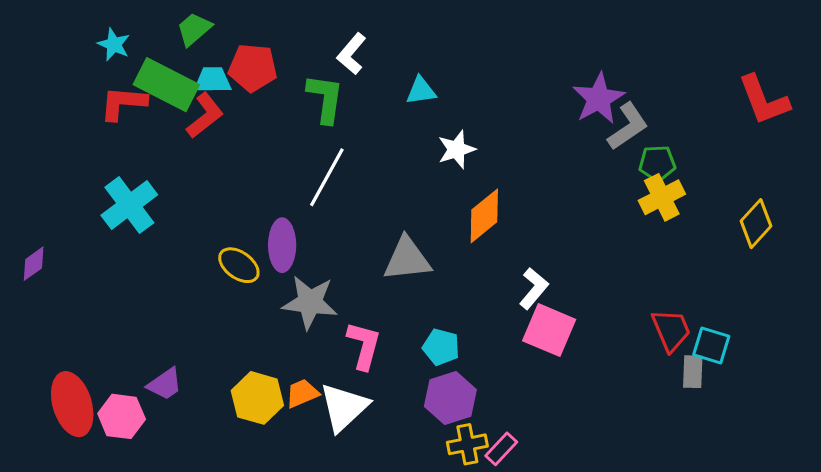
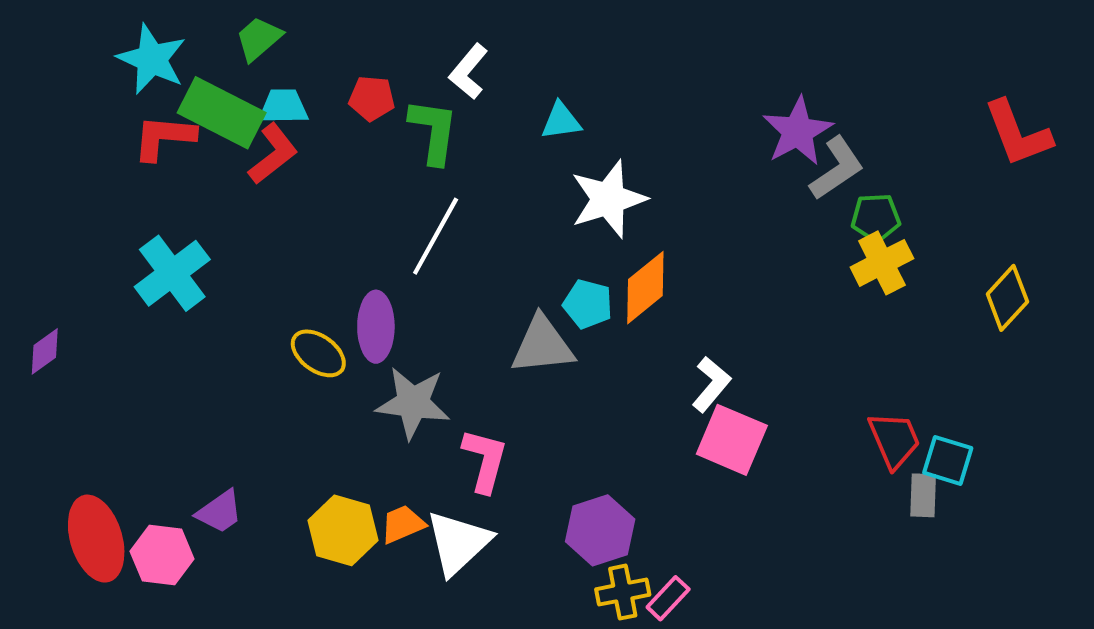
cyan star: (114, 44) -> (152, 59), size x1.6
red pentagon: (253, 68) -> (372, 98), moved, size x0.7
white star: (457, 149) -> (608, 199), size x1.5
cyan pentagon: (441, 347) -> (588, 304), moved

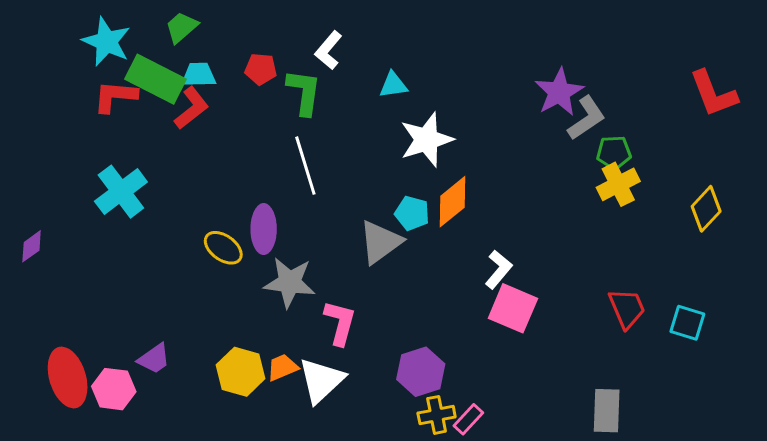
white line: (436, 236) -> (305, 166), turned -46
gray triangle: (543, 345) -> (380, 242), turned -30
cyan square: (948, 460) -> (687, 323), moved
gray rectangle: (923, 495) -> (607, 411), moved, size x1.4

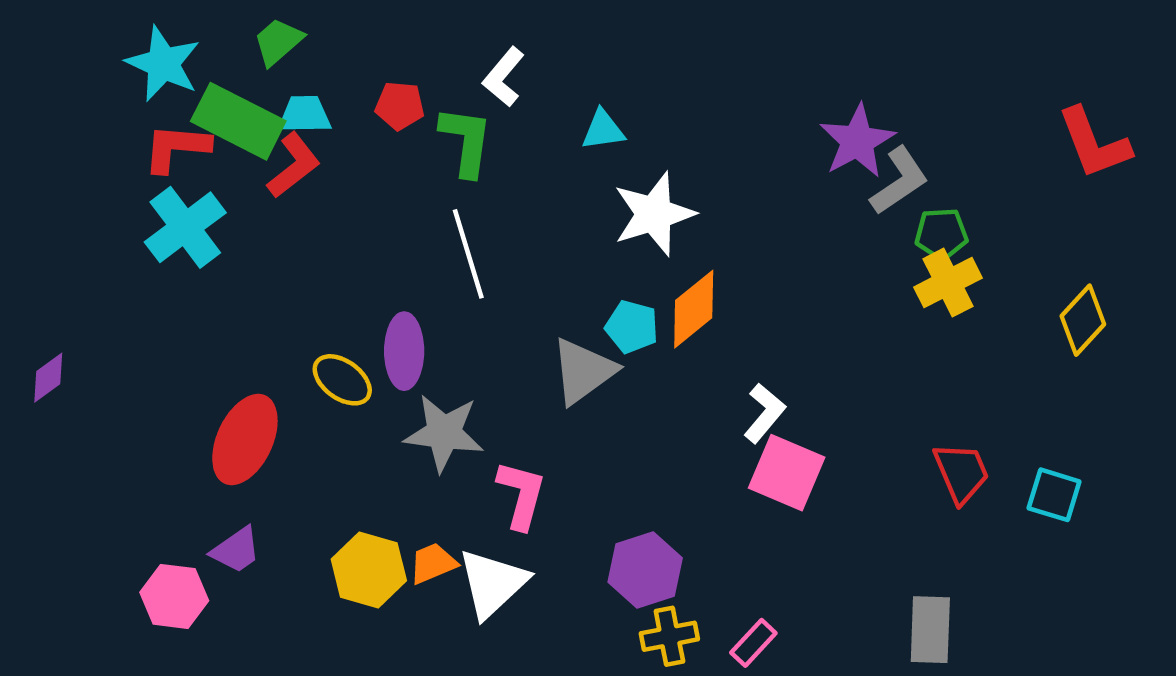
cyan cross: (121, 192) -> (185, 227), moved
red ellipse: (68, 377) -> (245, 440), moved, turned 42
pink rectangle: (468, 419) -> (753, 643), moved

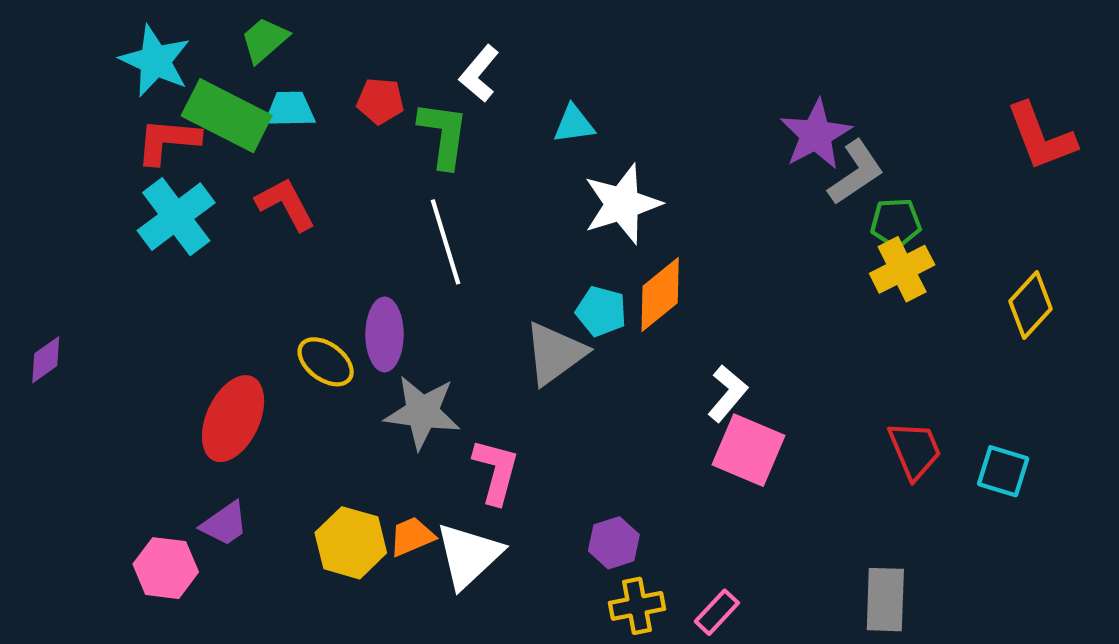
red L-shape: (294, 165) -> (286, 204), moved, turned -80
purple hexagon: (645, 570) -> (614, 543), size x0.7

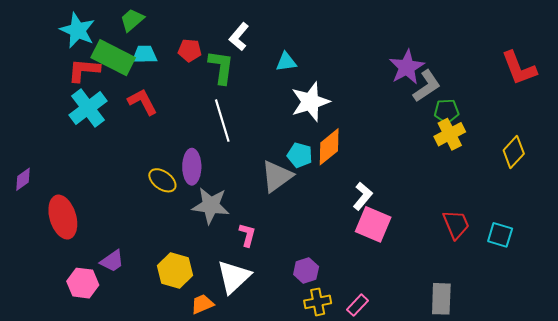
red ellipse: (233, 419) -> (63, 217), moved, turned -42
pink L-shape: (496, 471) -> (247, 235), size x0.7
orange trapezoid: (412, 536) -> (202, 304), moved

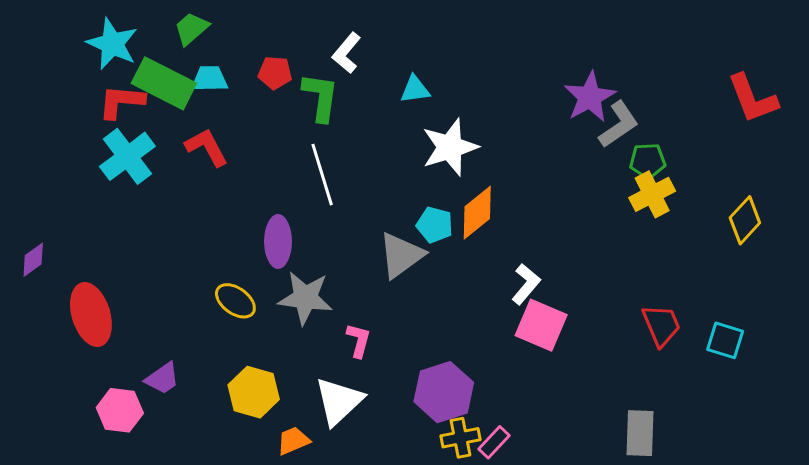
yellow ellipse: (162, 180) -> (235, 301), moved
purple hexagon: (306, 271) -> (444, 392), size x1.6
pink rectangle: (357, 305) -> (494, 442), moved

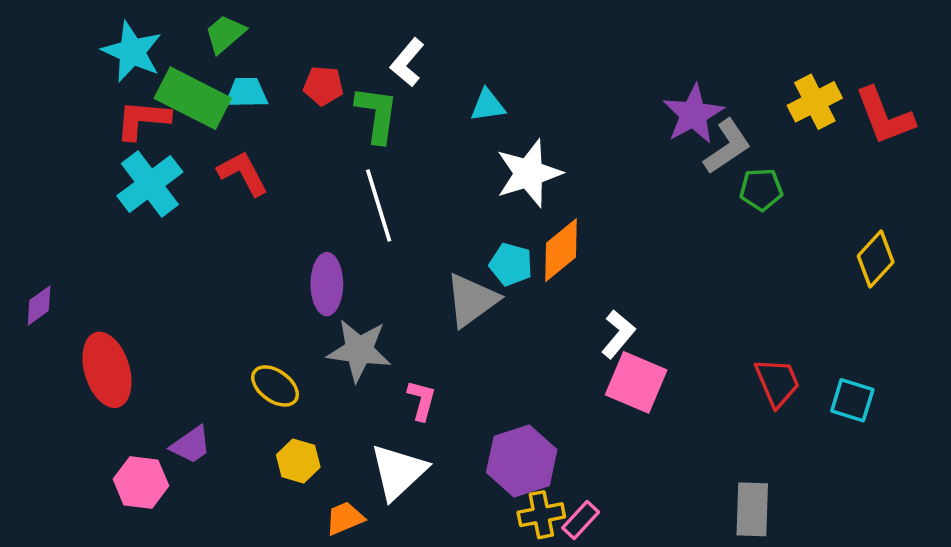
yellow cross: (652, 194) -> (815, 102), moved
yellow ellipse: (235, 301) -> (275, 386), moved
yellow hexagon: (254, 392) -> (298, 461), size x0.7

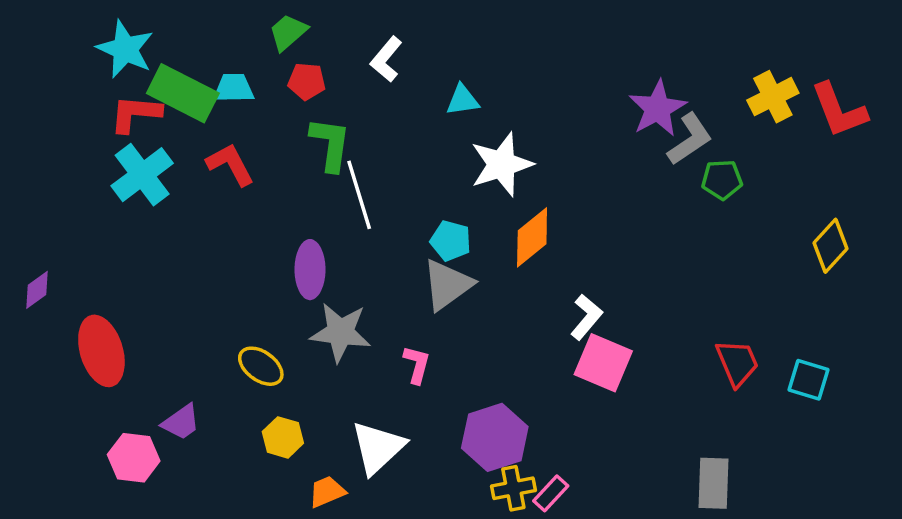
green trapezoid: (225, 34) -> (288, 32), moved
green L-shape: (377, 114) -> (330, 144), moved
cyan pentagon: (511, 264) -> (451, 241), moved
pink L-shape: (422, 400) -> (417, 364), moved

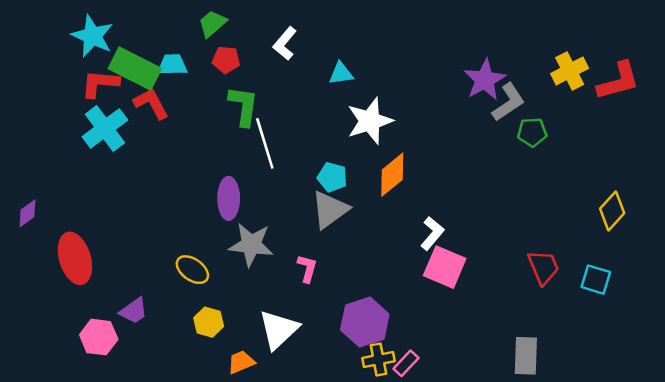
red L-shape: (839, 110) -> (618, 81), turned -84
red L-shape: (230, 164) -> (151, 103), moved
yellow diamond: (831, 246) -> (612, 211), moved

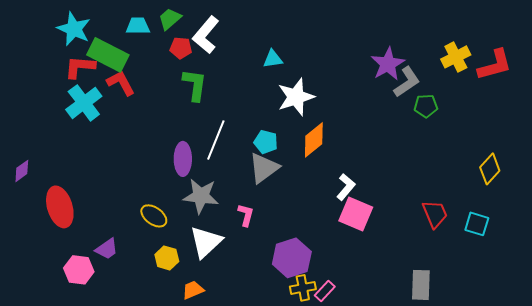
white L-shape: (285, 43) -> (206, 35), moved, size x1.4
cyan trapezoid: (172, 65) -> (138, 26), moved
white line: (265, 143) -> (216, 140), moved, turned 39
white triangle: (279, 330) -> (206, 242), moved

